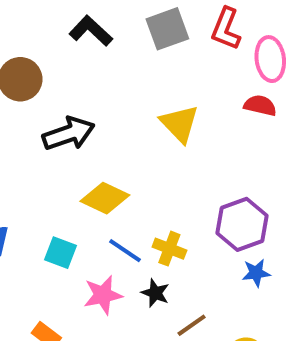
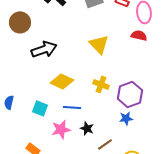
yellow cross: (169, 249) -> (101, 84), moved
blue line: (125, 251) -> (72, 107), turned -30
blue star: (256, 273) -> (126, 118), moved

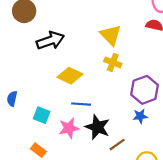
yellow cross: (101, 84) -> (113, 62), moved
cyan square: (40, 108) -> (42, 115), moved
black star: (87, 128) -> (97, 127), size x1.6

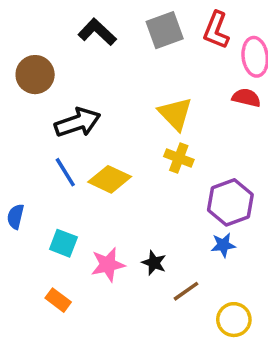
blue line: (81, 104) -> (65, 172), moved, turned 54
black star: (97, 127) -> (154, 263), size x0.6

